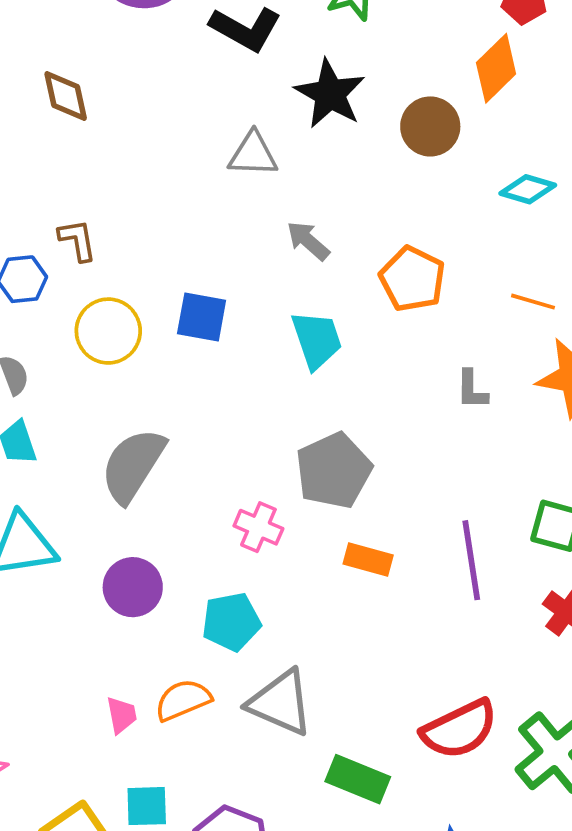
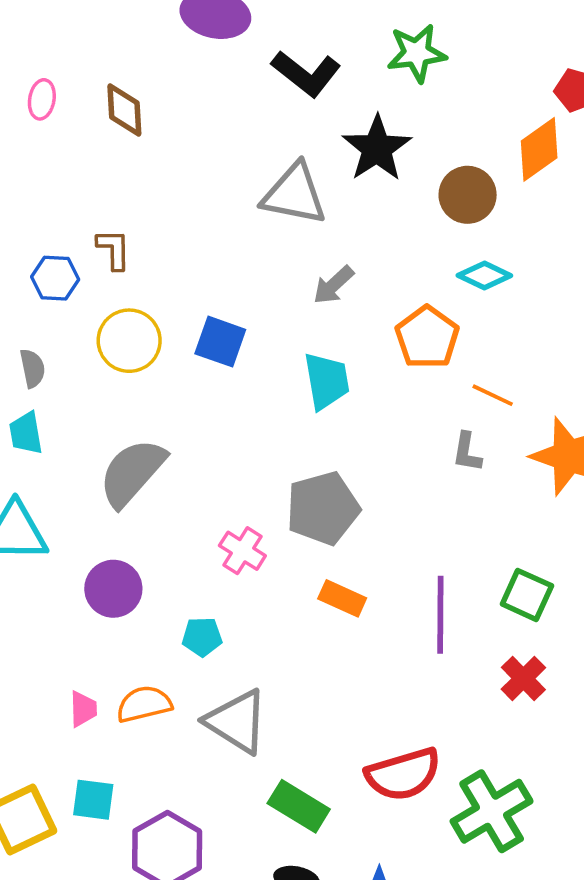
gray triangle: (253, 154) -> (294, 194), size x1.4
cyan diamond: (528, 189) -> (484, 275), moved
gray arrow: (308, 241) -> (334, 285), turned -93
orange line: (533, 302) -> (493, 395), moved
cyan pentagon: (231, 622) -> (202, 637), size x0.7

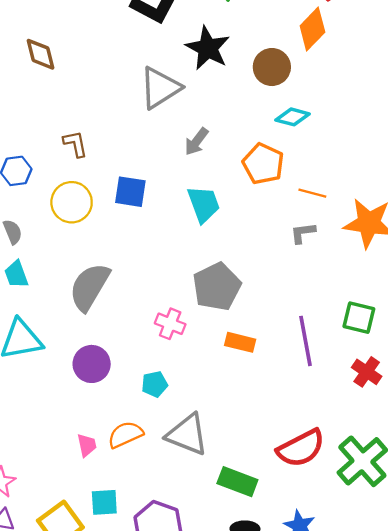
gray triangle: (294, 194) -> (160, 88), turned -33
brown L-shape: (114, 249) -> (75, 144), moved
gray L-shape: (467, 452) -> (303, 233), turned 84

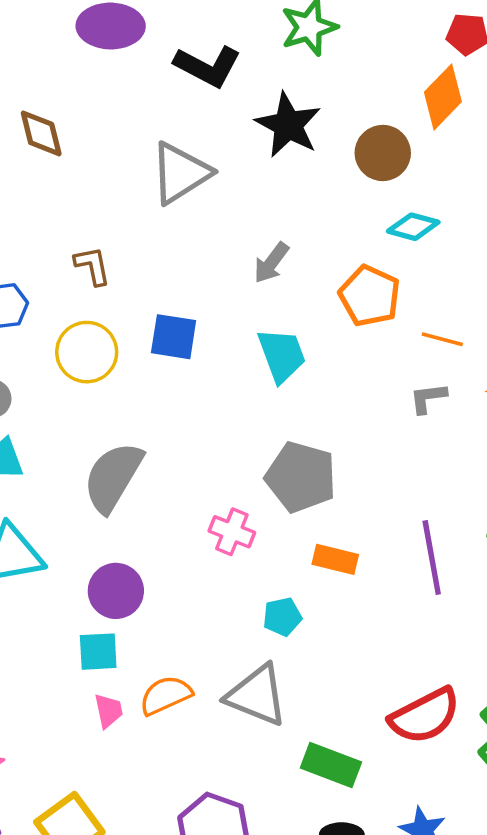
gray triangle: (160, 88) -> (180, 173), moved
gray pentagon: (217, 287) -> (301, 477), turned -30
cyan pentagon: (155, 384) -> (282, 617), moved
cyan square: (104, 502) -> (98, 652), moved

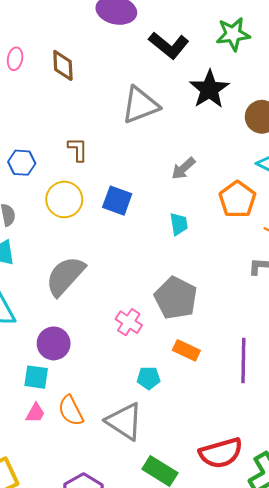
cyan trapezoid: (282, 355) -> (179, 224), size x0.7
orange semicircle: (166, 695) -> (71, 411), turned -104
pink trapezoid: (109, 711) -> (35, 413), turned 30

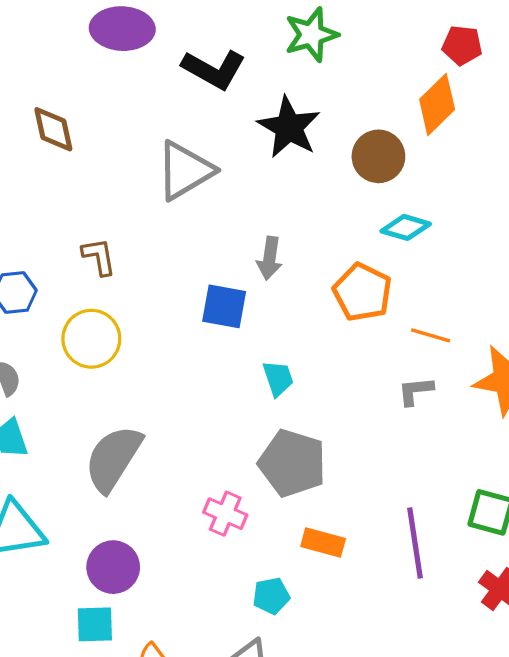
gray arrow: (183, 168) -> (269, 258), turned -30
blue square: (117, 201) -> (224, 306), moved
cyan trapezoid: (179, 224) -> (278, 378), moved

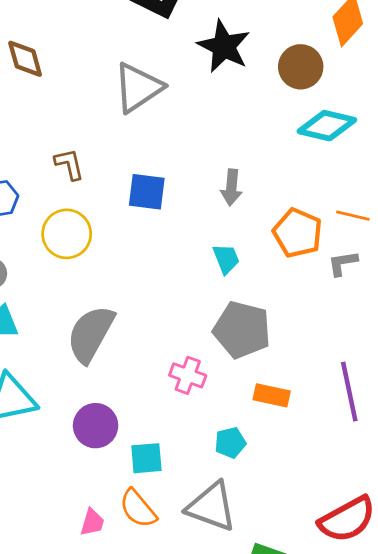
cyan diamond: (406, 227) -> (327, 126), size x1.4
gray arrow: (269, 258) -> (231, 187), moved
orange pentagon: (362, 292) -> (298, 233), moved
blue square: (224, 306) -> (147, 192), moved
cyan square: (95, 624) -> (146, 458), moved

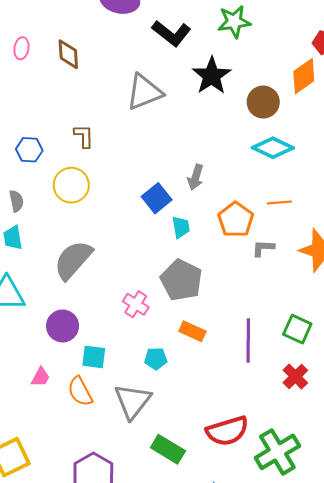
blue square: (147, 192) -> (157, 198), moved, turned 32
orange line: (353, 216) -> (279, 202), moved, turned -30
gray triangle: (211, 507) -> (133, 401), turned 36
pink trapezoid: (92, 522) -> (40, 377), moved

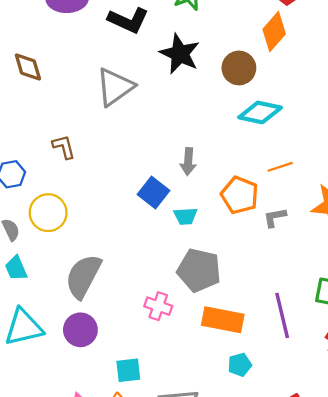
yellow circle: (71, 185) -> (48, 213), moved
cyan trapezoid: (181, 227) -> (185, 216), turned 110
purple circle: (63, 326) -> (80, 330), moved
orange rectangle: (192, 331) -> (223, 320), size x1.5
cyan pentagon: (156, 359) -> (240, 365), moved

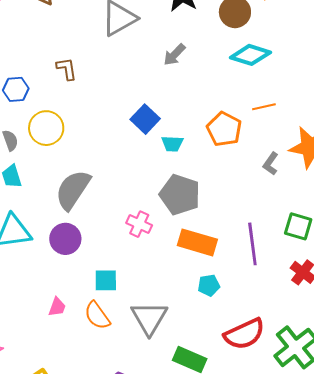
gray arrow: (188, 162) -> (174, 55), moved, turned 35
gray L-shape: (275, 217) -> (271, 164), moved, turned -50

